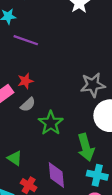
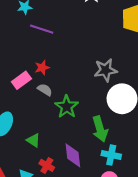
gray semicircle: (28, 105) -> (45, 90), turned -104

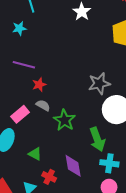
purple line: (42, 29) -> (24, 65), moved
pink rectangle: (21, 80) -> (20, 114), moved

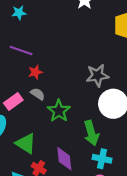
green triangle: (35, 154) -> (26, 143), size x1.5

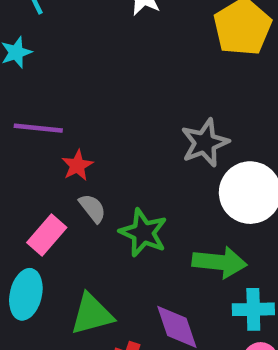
gray semicircle: (38, 94) -> (92, 208), turned 32
green arrow: (91, 133) -> (220, 262), turned -55
green triangle: (26, 143) -> (92, 314), turned -35

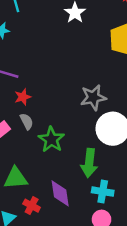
green arrow: (220, 262) -> (89, 163), turned 80

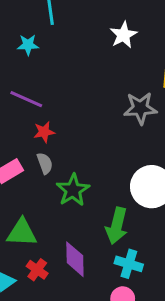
gray star: (93, 97) -> (140, 108), moved

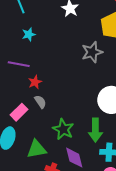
cyan star: (28, 45) -> (29, 34), moved
green star: (73, 190) -> (63, 129), moved

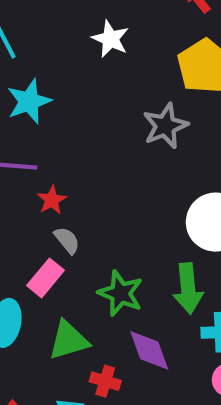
cyan star: (29, 34) -> (29, 101), size x1.5
pink rectangle: (19, 112) -> (45, 278), moved

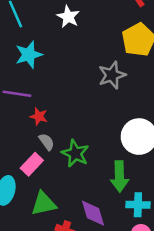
white star: (110, 39) -> (68, 17), moved
red star: (52, 200) -> (39, 116), turned -30
green star: (121, 293) -> (75, 153), moved

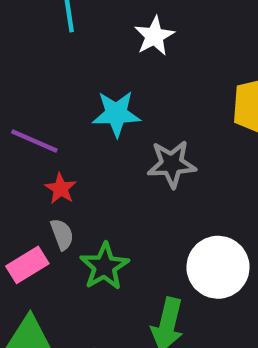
cyan star: (29, 55) -> (116, 114), moved
gray star: (112, 75) -> (172, 164), moved

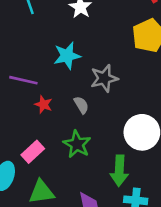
gray semicircle: (62, 234) -> (81, 105), moved

